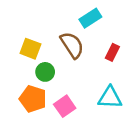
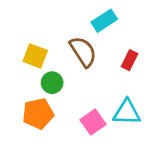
orange pentagon: (33, 99) -> (38, 114), turned -30
pink square: (65, 106) -> (93, 122), moved

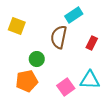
brown semicircle: (83, 52) -> (59, 37), turned -135
yellow square: (35, 56) -> (17, 26), moved

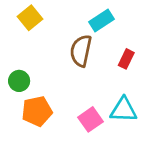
yellow square: (17, 26) -> (30, 18), moved, turned 30
green circle: (37, 59) -> (19, 81), moved

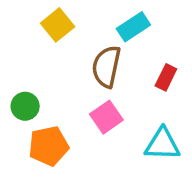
yellow square: (30, 18) -> (58, 25), moved
pink square: (91, 119) -> (106, 117), moved

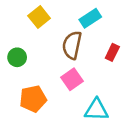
green circle: (25, 106) -> (17, 57), moved
cyan triangle: (162, 144) -> (96, 110), moved

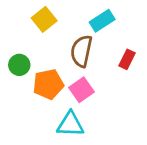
orange pentagon: (33, 99) -> (48, 84), moved
cyan triangle: (96, 110) -> (70, 124), moved

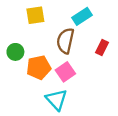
yellow square: (44, 19) -> (35, 15), turned 30
cyan triangle: (70, 124) -> (56, 100), turned 45

